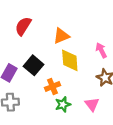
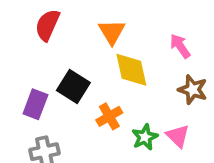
orange triangle: (61, 36) -> (112, 32), turned -30
green star: (63, 104) -> (145, 137), moved

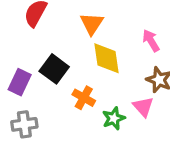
orange cross: (109, 116) -> (84, 98), turned -35
pink triangle: (178, 136) -> (143, 107), moved

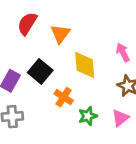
orange triangle: (92, 24) -> (60, 34), moved
pink triangle: (143, 107) -> (120, 118), moved, turned 30

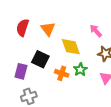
green star: (88, 116) -> (80, 70), moved

